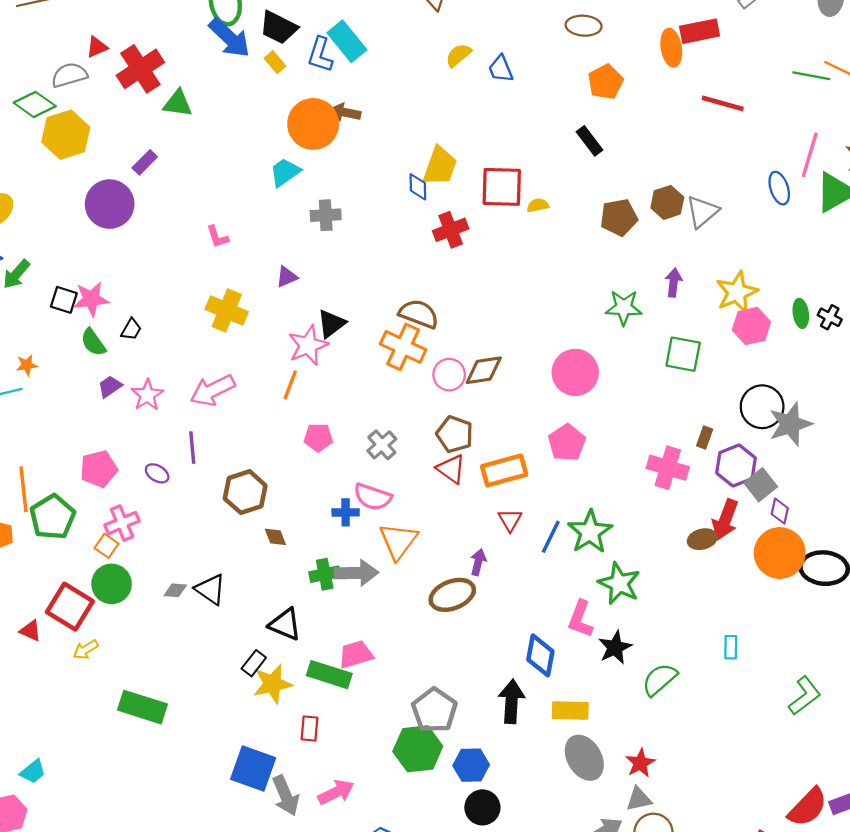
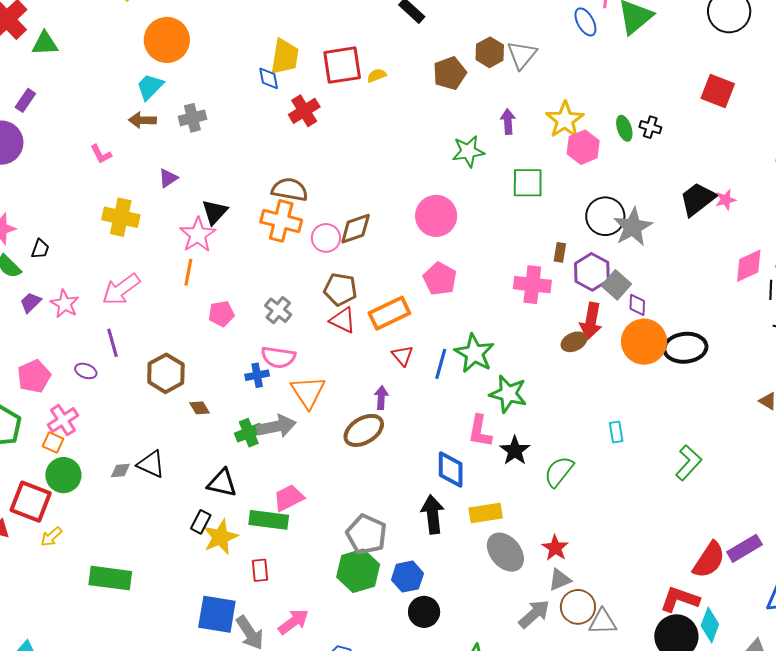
brown arrow: (345, 112) -> (142, 120), moved

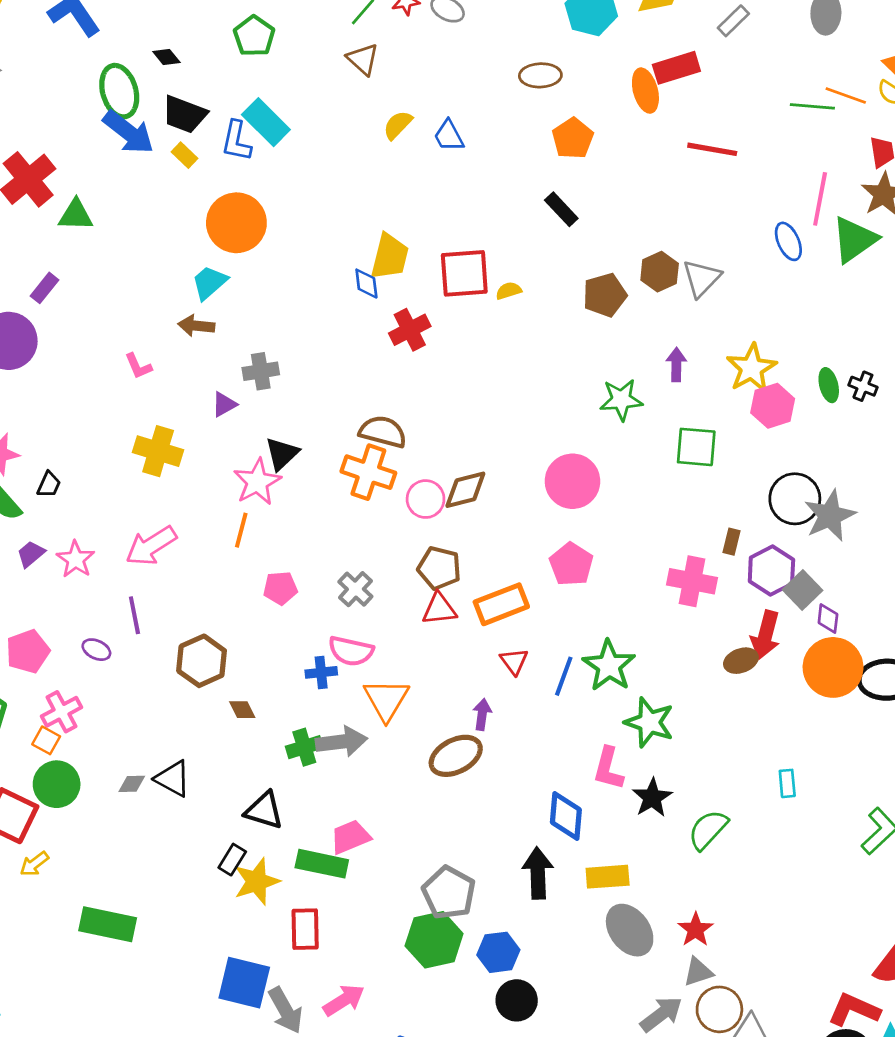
gray cross: (192, 118) -> (261, 371), moved
red triangle: (343, 320) -> (439, 609), turned -36
red rectangle: (260, 570) -> (305, 929), size x1.4

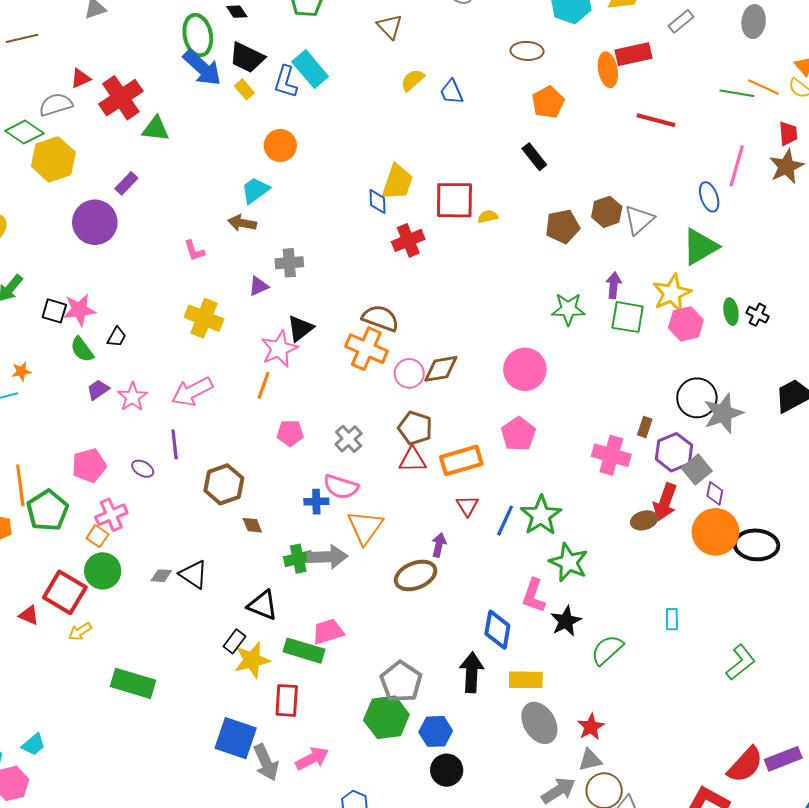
orange circle: (236, 223) -> (280, 145), size x0.7
green triangle: (854, 240) -> (700, 247), moved
green square: (696, 447) -> (628, 317), moved

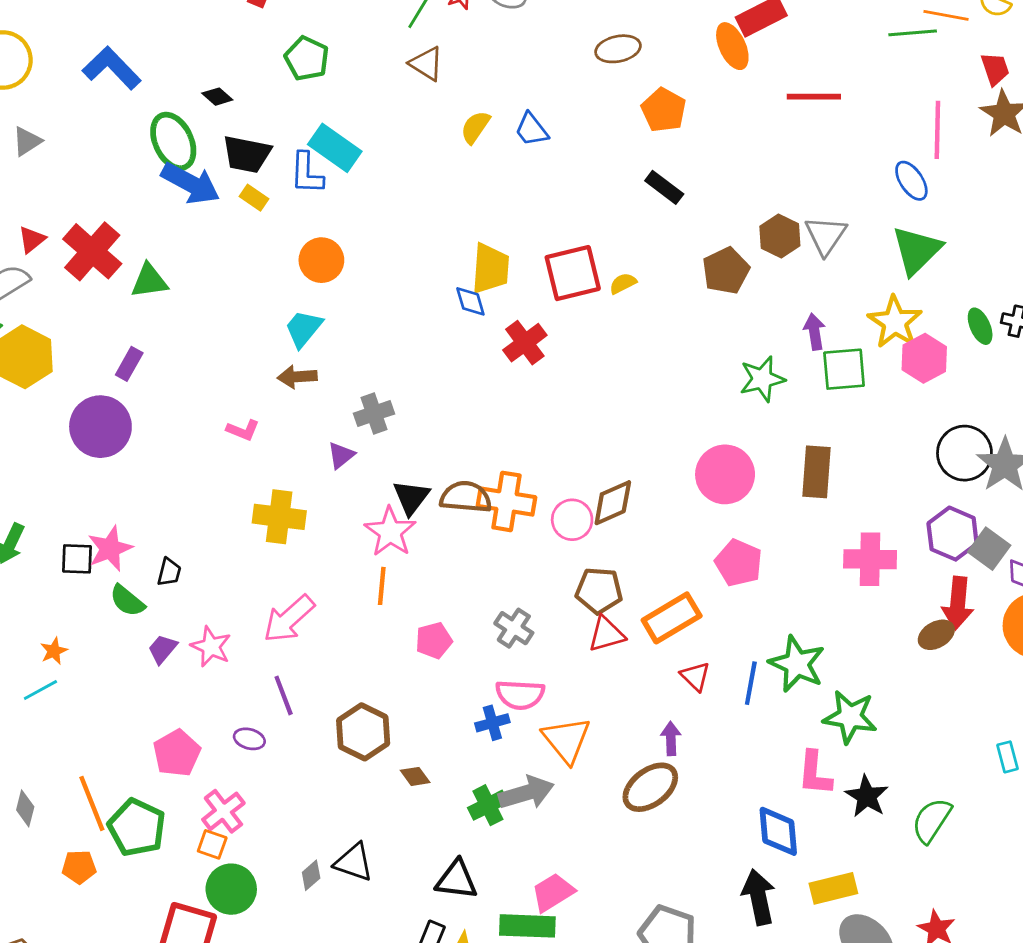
pink L-shape: (194, 251) -> (243, 430), turned -35
brown semicircle: (380, 318) -> (466, 497), moved
brown rectangle: (645, 427) -> (816, 472), moved, size x1.8
gray diamond: (161, 576) -> (311, 875), turned -30

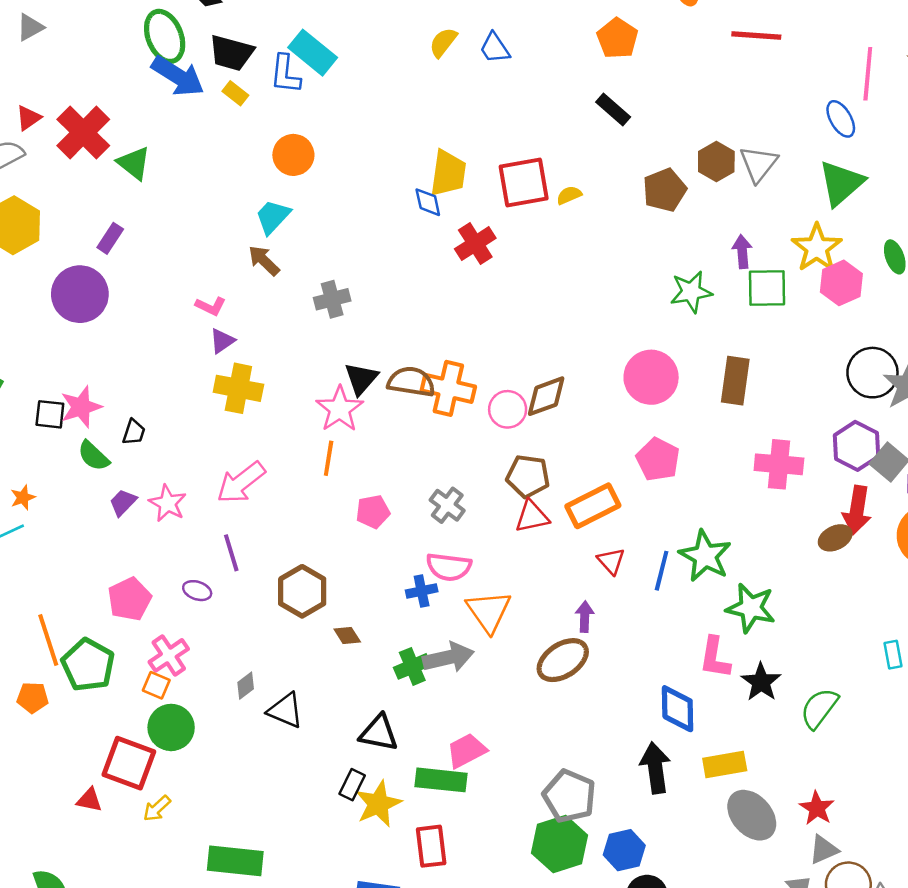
green triangle: (149, 281) -> (134, 163), turned 42
brown arrow: (297, 377) -> (264, 261), turned 44
purple triangle: (341, 455) -> (222, 341), moved
gray diamond: (311, 875) -> (246, 686), moved

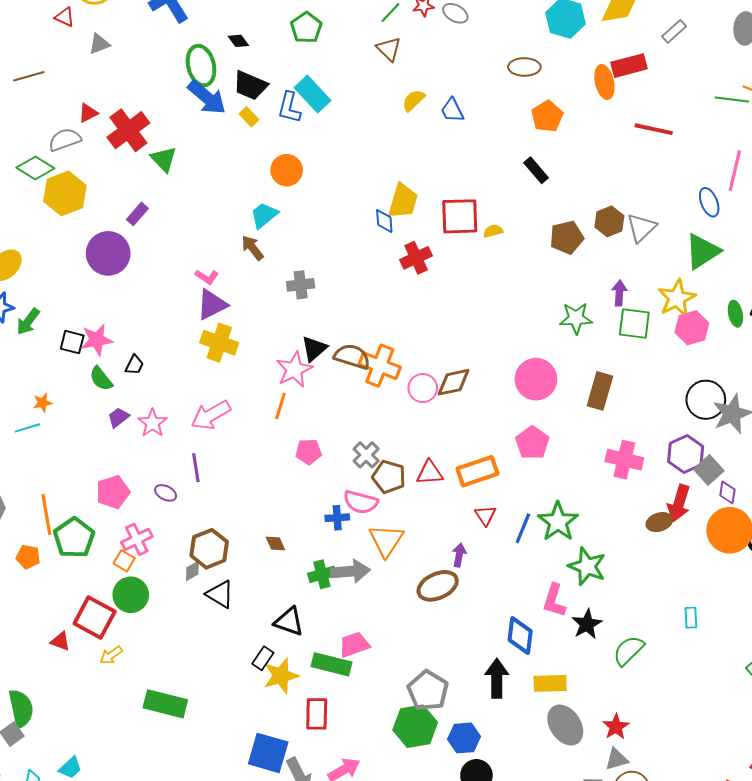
purple triangle: (222, 341) -> (212, 305), size x1.6
brown pentagon: (528, 476) -> (389, 477), moved
brown hexagon: (302, 591) -> (209, 549), moved

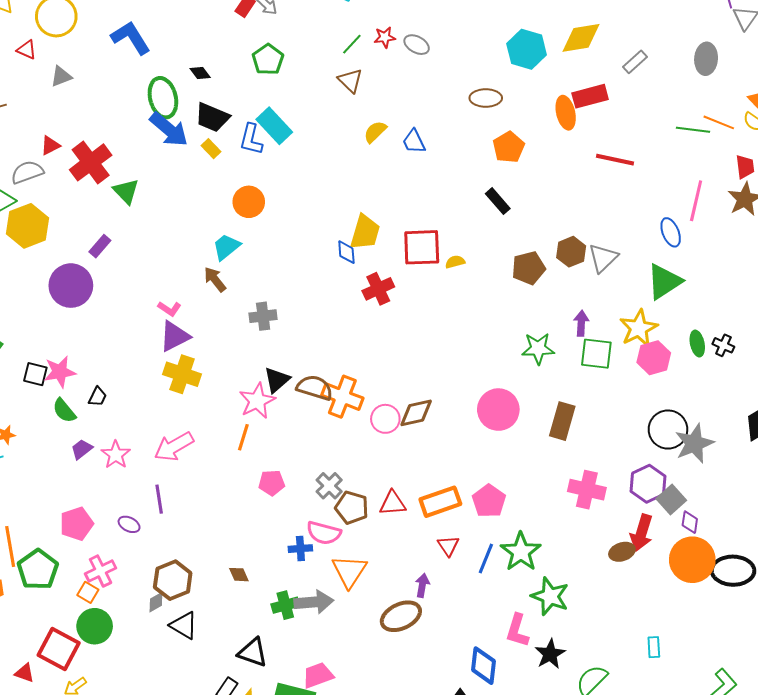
pink pentagon: (532, 443) -> (489, 501), moved

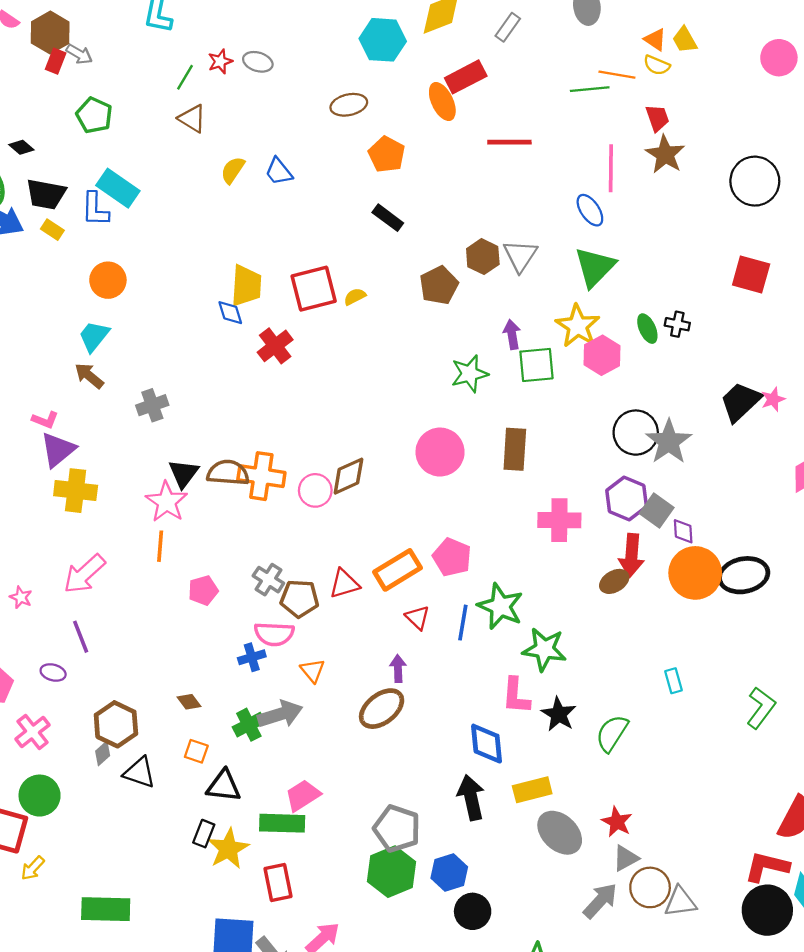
pink star: (116, 455) -> (21, 597), size x0.7
orange triangle: (349, 571) -> (312, 671), size x0.6
orange square: (88, 592) -> (196, 751), moved

